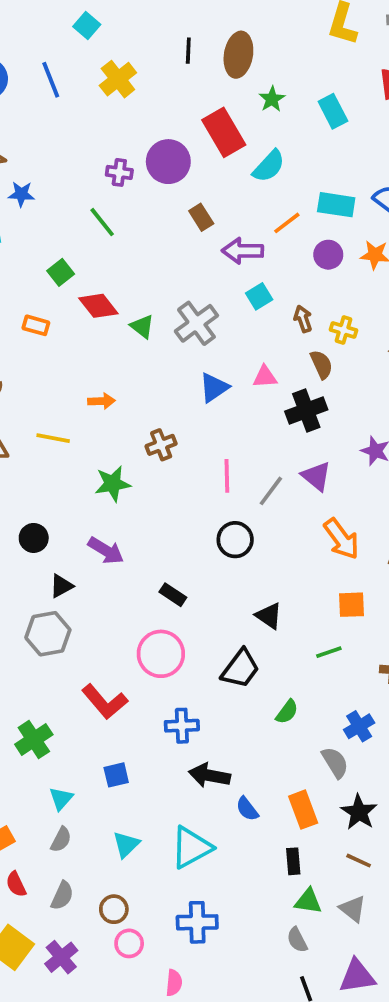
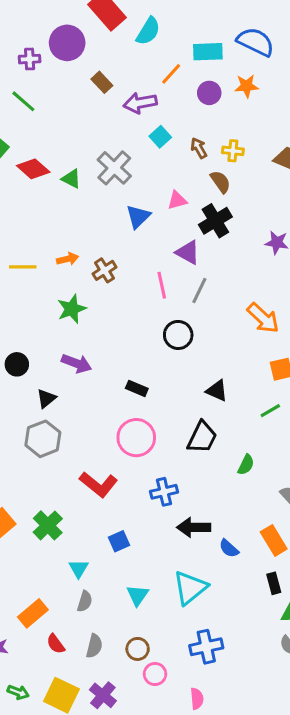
orange arrow: (101, 401) -> (68, 259), moved
yellow line: (53, 438) -> (23, 267), moved
purple triangle: (316, 476) -> (188, 252), moved

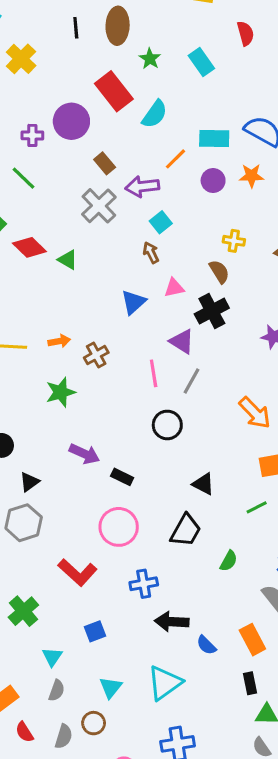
brown arrow: (199, 148) -> (151, 253), moved
gray cross: (114, 168) -> (99, 206), moved
purple arrow: (77, 363) -> (84, 454), moved
brown circle: (138, 649) -> (94, 723), moved

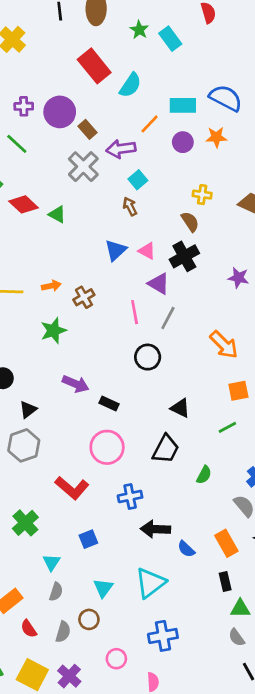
green star: (150, 59) -> (139, 30), moved
purple circle: (71, 121) -> (60, 112), moved
pink triangle: (174, 288) -> (147, 251), moved, turned 42

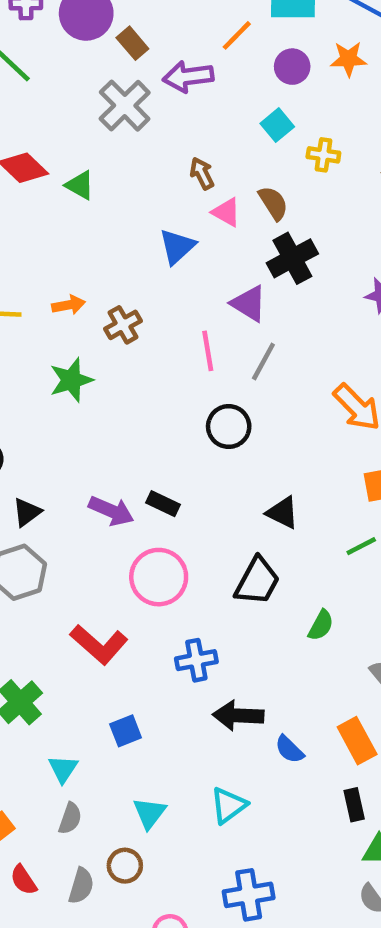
cyan square: (138, 180) -> (277, 125), moved
brown semicircle: (190, 222) -> (273, 203), moved
pink triangle: (147, 251) -> (226, 212), moved
purple arrow: (76, 384) -> (111, 511), moved
cyan triangle: (150, 583) -> (229, 805), size x0.7

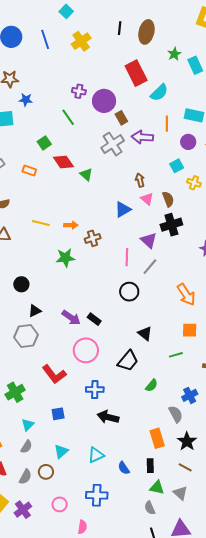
orange line: (237, 35) -> (167, 124), turned -56
blue semicircle: (289, 749) -> (124, 468), moved

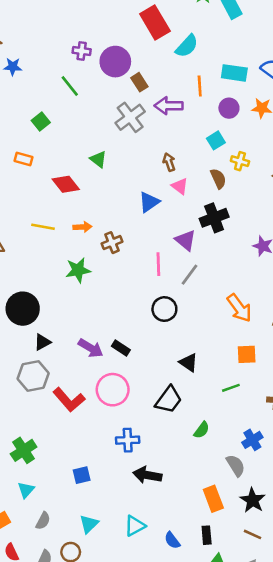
red diamond: (63, 162) -> (66, 184), moved
brown semicircle: (168, 199) -> (218, 179), moved
black circle: (21, 284) -> (23, 309), size x1.6
red L-shape: (54, 374) -> (69, 400), moved
cyan triangle: (28, 425) -> (26, 490), moved

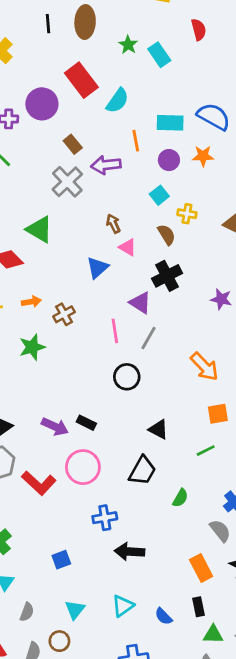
purple circle: (115, 62) -> (42, 104), moved
green triangle: (98, 159) -> (39, 229), size x1.5

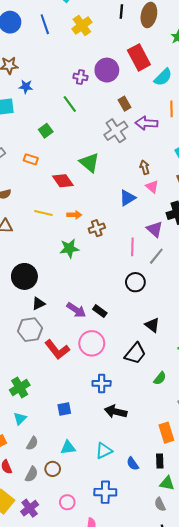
cyan triangle: (75, 610) -> (68, 448), turned 35

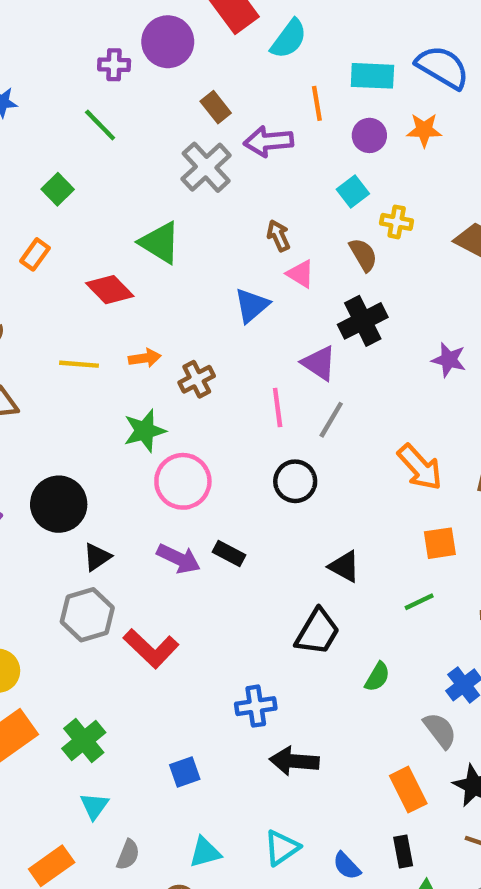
orange rectangle: (31, 159) -> (35, 254), turned -64
pink circle: (92, 343) -> (183, 481), moved

